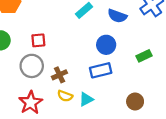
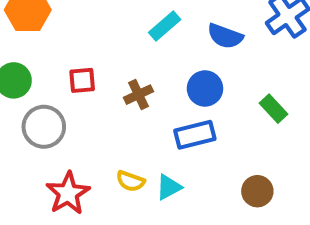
green rectangle: (144, 56) -> (273, 109), turned 72
gray circle: (32, 66) -> (44, 127), moved
brown cross: (59, 75) -> (139, 95), moved

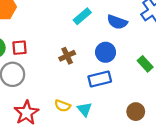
red square: (82, 80) -> (19, 48), moved
cyan triangle: (169, 187) -> (85, 109), turned -42

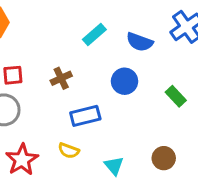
brown cross: (67, 56) -> (61, 78), moved
blue rectangle: (100, 79) -> (85, 116), moved
cyan triangle: (85, 109) -> (114, 166), moved

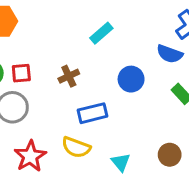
blue semicircle: (140, 42) -> (170, 54), moved
yellow semicircle: (69, 151) -> (76, 147), size x1.4

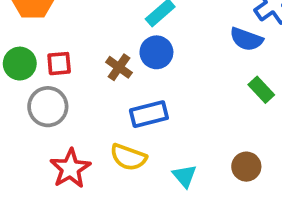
brown cross: (69, 76) -> (119, 67), turned -30
blue circle: (131, 79) -> (156, 52), moved

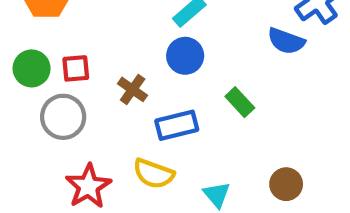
brown cross: (119, 67) -> (133, 89), moved
green rectangle: (261, 90) -> (240, 102), moved

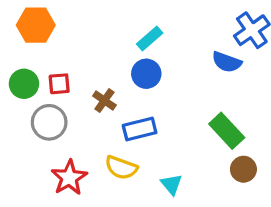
green rectangle: (240, 102) -> (227, 131), moved, size x1.5
brown circle: (286, 184) -> (243, 169), moved

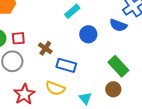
blue circle: (146, 74) -> (88, 34), moved
blue rectangle: (140, 129) -> (66, 65), turned 30
brown circle: (243, 169) -> (113, 89), moved

